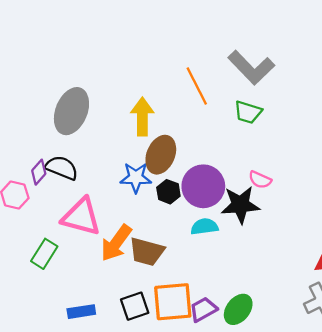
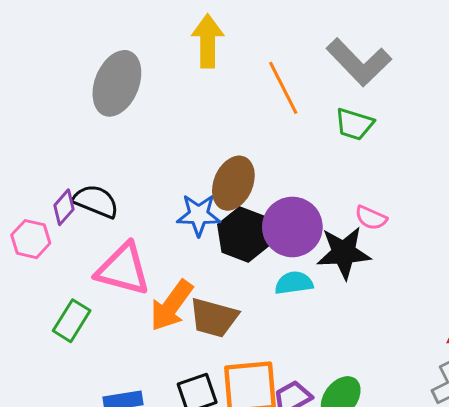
gray ellipse: (71, 111) -> (117, 83), moved
yellow arrow: (142, 117) -> (208, 41), moved
black hexagon: (168, 192) -> (244, 235), size x1.6

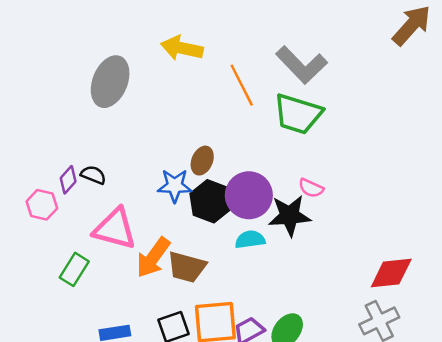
yellow arrow: (208, 41) -> (182, 48), turned -78
green trapezoid: (354, 124) -> (298, 114), size x1.6
brown ellipse: (233, 183) -> (202, 161), size x0.7
black semicircle: (96, 201) -> (93, 175), size x0.7

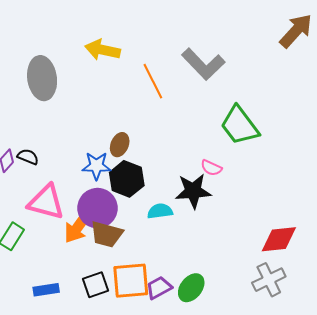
gray ellipse: (110, 82) -> (42, 78), turned -30
green trapezoid: (298, 114) -> (240, 125), moved, turned 36
purple circle: (249, 195) -> (97, 208), moved

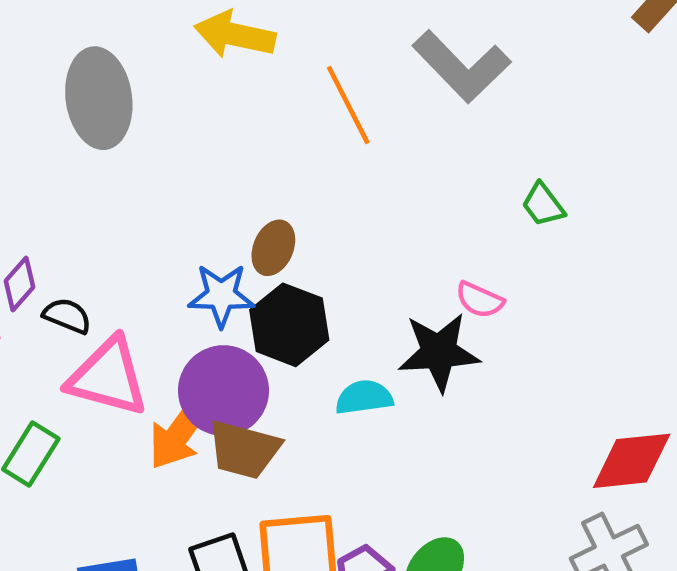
green trapezoid: (240, 125) -> (543, 205), size x0.5
black semicircle: (28, 157) -> (67, 316), moved

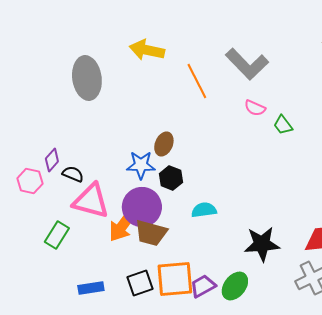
pink semicircle: (480, 300) -> (255, 108), moved
black hexagon: (289, 325) -> (171, 178), size x0.7
black star: (439, 352) -> (262, 244), moved

